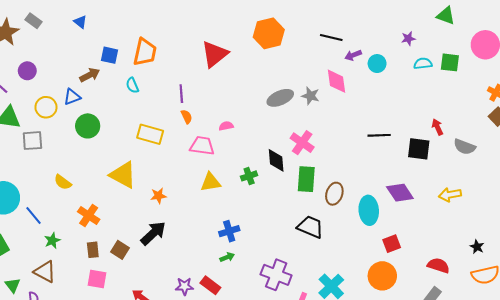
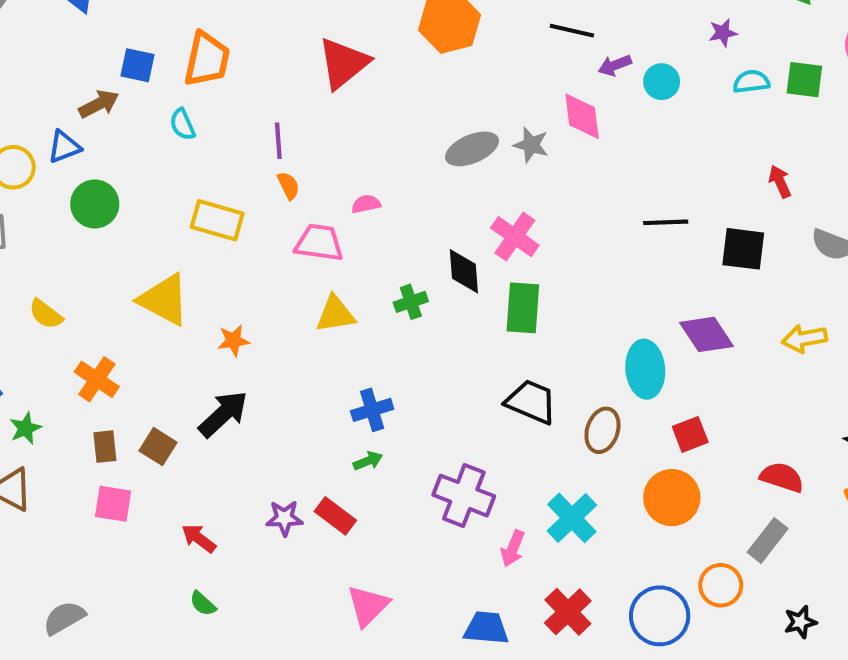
red arrow: (437, 127) -> (780, 182), moved
brown ellipse: (334, 194) -> (602, 430), moved

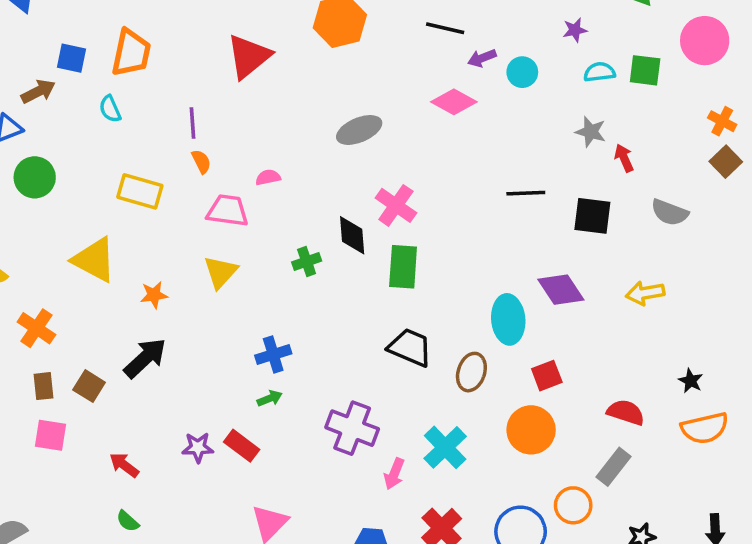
pink diamond: (582, 116) -> (454, 102), turned -54
gray star: (531, 145) -> (591, 132), moved
yellow triangle: (335, 314) -> (221, 272), moved, turned -39

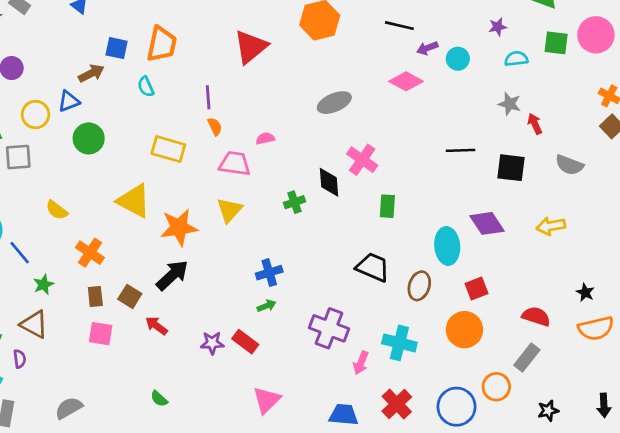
green square: (645, 70) -> (556, 43), moved
green rectangle: (403, 267) -> (387, 206), moved, size x0.7
orange star: (154, 295) -> (179, 227), size x1.8
cyan cross: (445, 447) -> (399, 343), turned -32
red arrow: (124, 465) -> (156, 326), moved

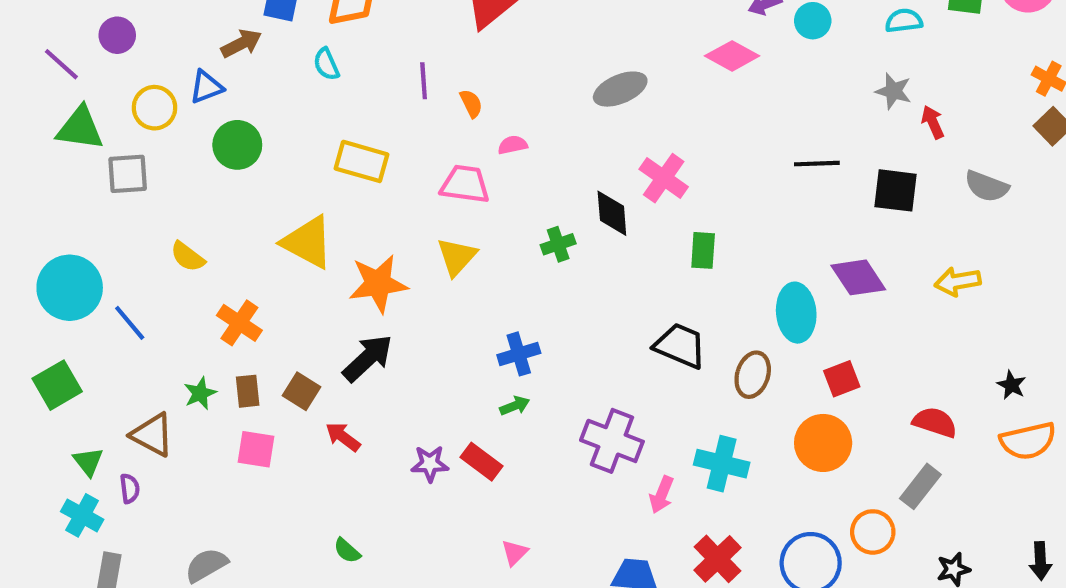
orange semicircle: (215, 126) -> (471, 104), moved
green star: (43, 284) -> (200, 393), moved
pink triangle: (267, 400) -> (515, 553), size x0.6

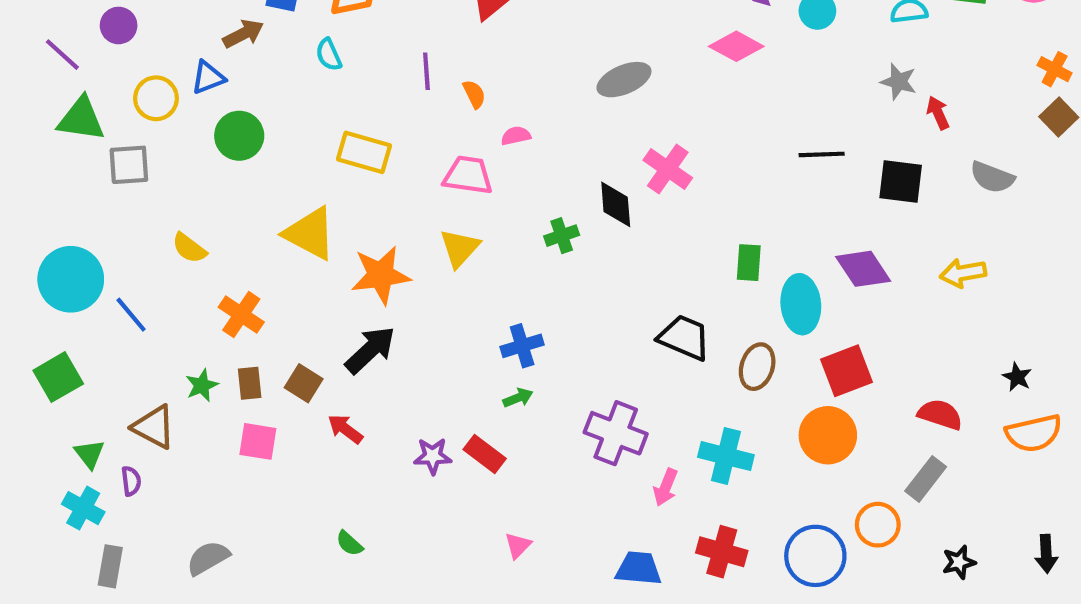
green rectangle: (703, 250) -> (749, 263), moved
red square: (842, 379) -> (847, 371), size x1.4
red cross: (718, 559) -> (722, 552), turned -30

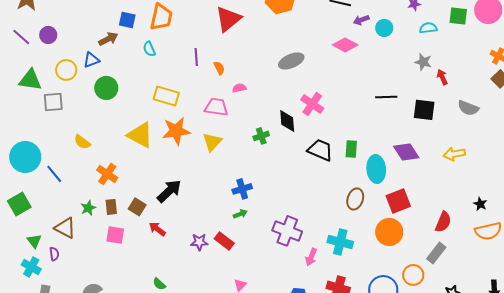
purple line: (62, 55) -> (21, 37), moved
orange star: (381, 275) -> (176, 131), moved
black trapezoid: (684, 337) -> (320, 150), moved
red semicircle: (940, 414) -> (443, 222), turned 95

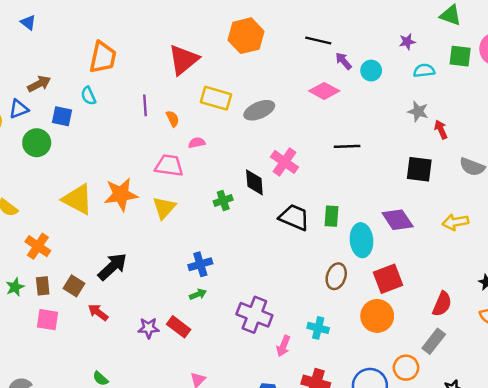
blue square: (127, 20) -> (62, 116), moved
purple arrow: (361, 20) -> (343, 61), turned 70
yellow rectangle: (166, 96) -> (216, 98), moved
black line: (386, 97) -> (347, 146), moved
cyan cross: (340, 242) -> (318, 328), size x0.7

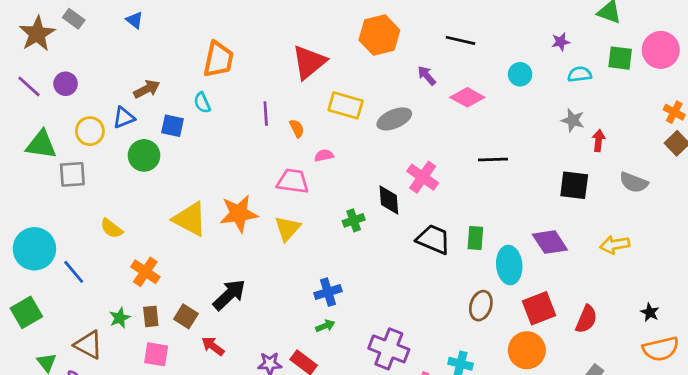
purple arrow: (343, 61) -> (427, 76), moved
red arrow: (441, 129) -> (599, 141), turned 30
red semicircle: (442, 304) -> (586, 319), moved

